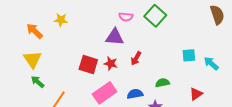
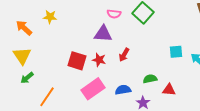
green arrow: (38, 82) -> (27, 78), turned -80
red triangle: (196, 94) -> (169, 90), moved, turned 40

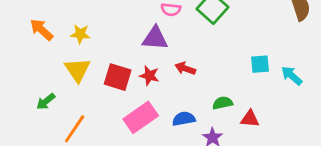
yellow star: (50, 17) -> (80, 34), moved
red arrow: (124, 55) -> (185, 68), turned 80
yellow triangle: (22, 56) -> (77, 70), moved

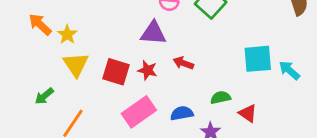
yellow star: (80, 34) -> (67, 34), moved, turned 30
cyan square: (260, 64) -> (258, 59), size x1.5
red triangle: (250, 119) -> (248, 113), turned 30

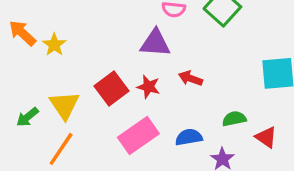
yellow triangle: (76, 65) -> (64, 105), moved
red square: (116, 72) -> (111, 88), turned 36

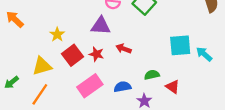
yellow star: (54, 45) -> (57, 35), moved
yellow triangle: (64, 105) -> (42, 66), turned 48
green arrow: (27, 117) -> (12, 82), moved

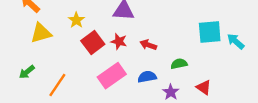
red arrow: (124, 49) -> (148, 45), moved
yellow triangle: (42, 66) -> (41, 33), moved
red triangle: (173, 87) -> (204, 87), moved

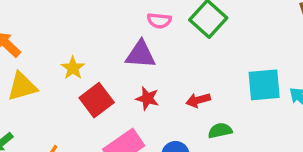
red star: (119, 41) -> (147, 98), moved
red arrow: (148, 45) -> (198, 100), moved, turned -35

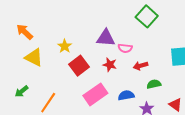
pink semicircle: (159, 21) -> (125, 48), moved
yellow triangle: (22, 87) -> (34, 57), turned 42

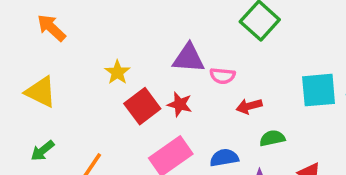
orange arrow: (25, 32) -> (51, 28), moved
yellow triangle: (34, 57) -> (41, 92), moved
red star: (110, 65) -> (180, 104), moved

